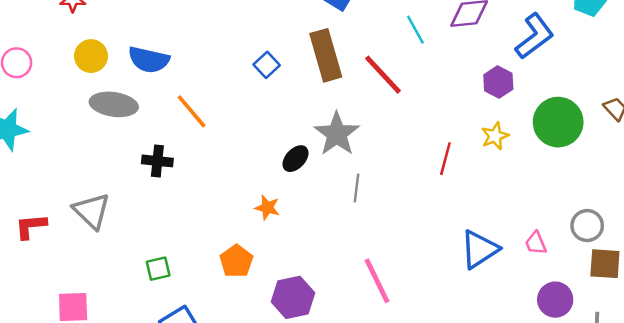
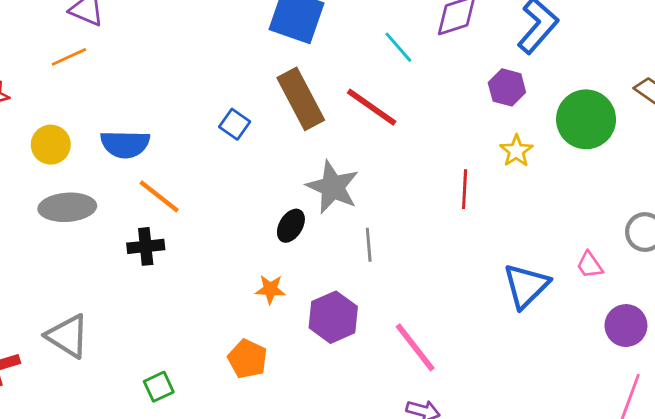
yellow circle: (91, 56) -> (51, 145), moved
blue semicircle: (149, 60) -> (125, 144), moved
black cross: (157, 161) -> (146, 246), moved
purple hexagon: (293, 297) -> (333, 317), moved

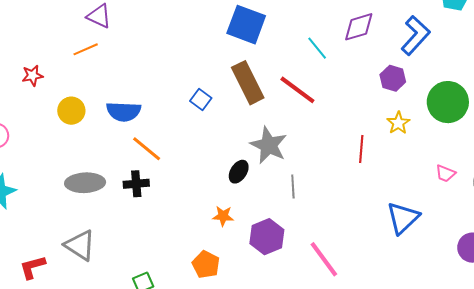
gray ellipse: (67, 207) -> (85, 183), moved
pink trapezoid: (590, 265) -> (445, 173), moved, turned -35

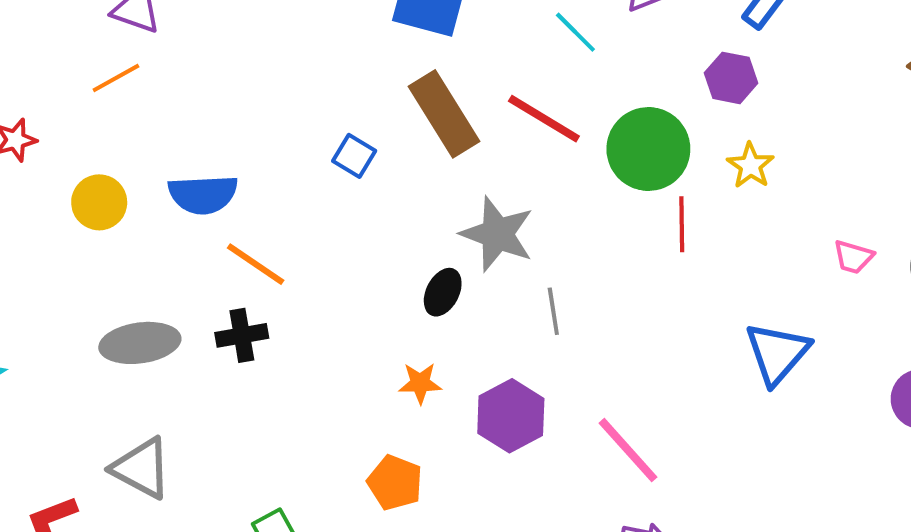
green circle: (448, 102) -> (648, 149), moved

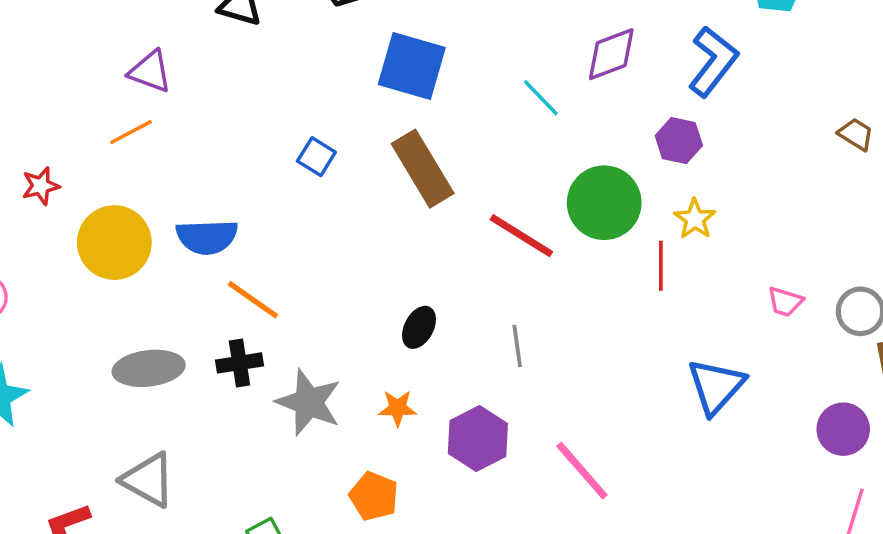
red line: (544, 119) -> (521, 236), moved
blue square: (354, 156) -> (316, 157), moved
yellow circle: (99, 202) -> (114, 243), size x1.5
red line: (682, 224) -> (661, 266), moved
gray star: (497, 234) -> (309, 402), moved

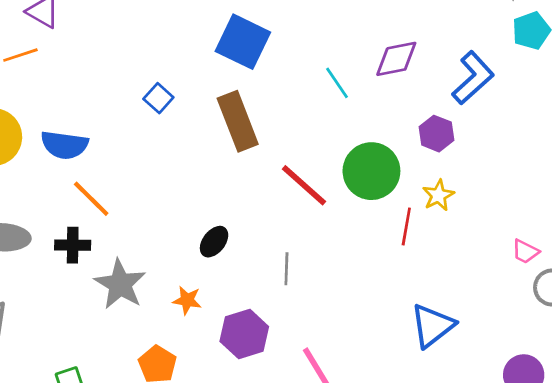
pink trapezoid: (785, 302) -> (525, 251), moved

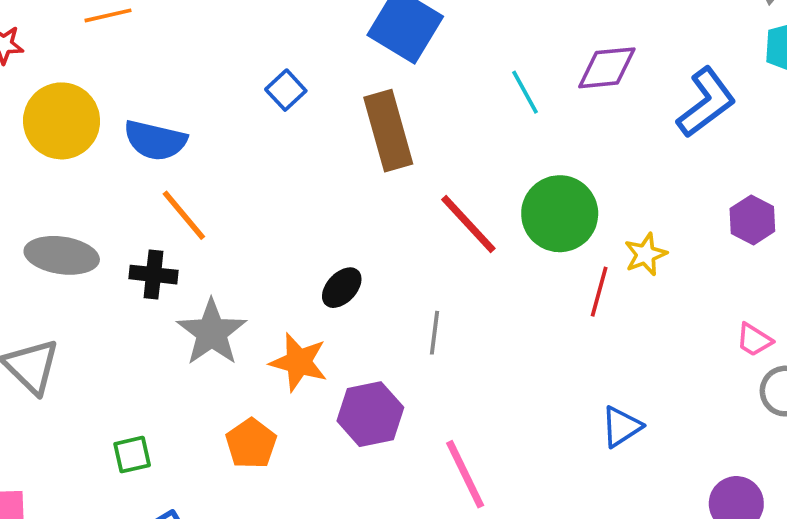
purple hexagon: (436, 134) -> (752, 220), moved
orange star: (187, 300) -> (299, 362), size x1.5
blue triangle: (432, 326) -> (621, 427), size x0.7

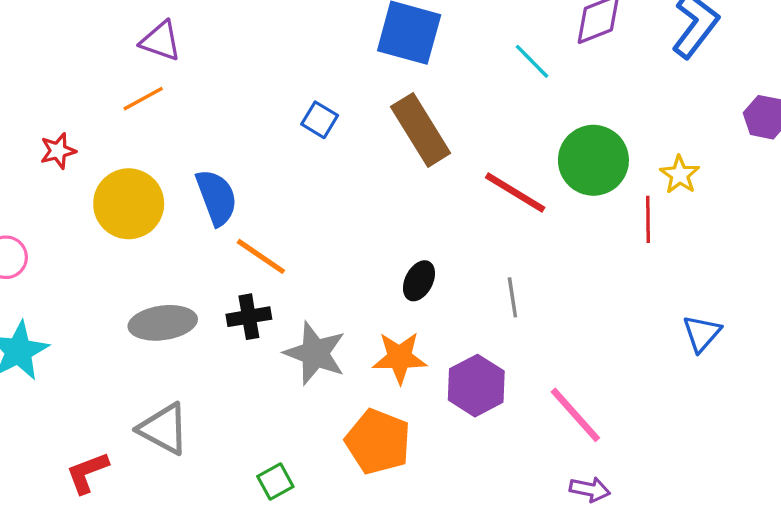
blue semicircle: (155, 140) -> (217, 197), turned -108
orange pentagon: (251, 444) -> (378, 442), size x1.4

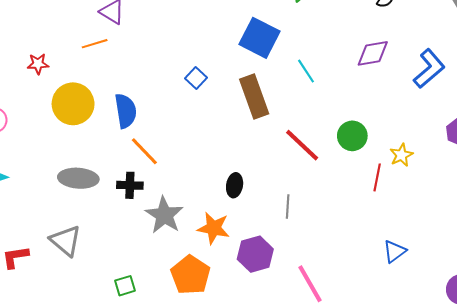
cyan line: (532, 61) -> (306, 71), moved
green circle: (593, 160) -> (352, 136), size x0.7
black ellipse: (419, 281) -> (235, 185), turned -30

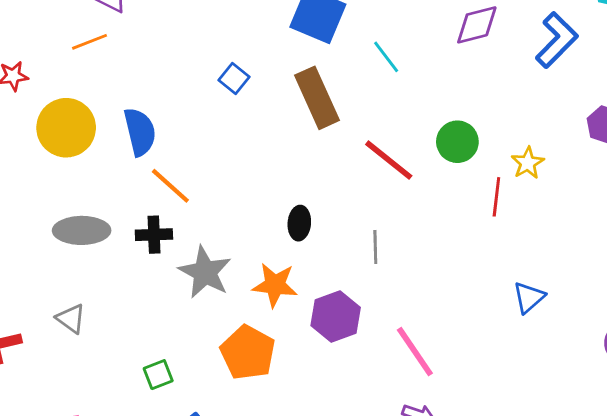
gray triangle: (66, 241) -> (71, 319), size x0.7

